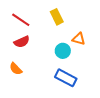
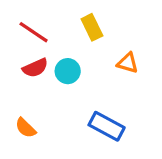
cyan circle: (63, 51) -> (68, 71), moved
orange semicircle: (16, 69) -> (25, 128), moved

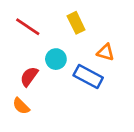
red semicircle: (35, 68) -> (29, 76), moved, turned 150
blue rectangle: (107, 126) -> (88, 76), moved

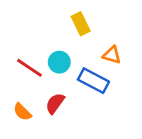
red line: (28, 27) -> (29, 68), moved
red semicircle: (29, 76) -> (55, 103), moved

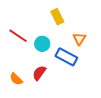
orange triangle: (112, 55) -> (79, 39), turned 48
red line: (29, 68) -> (18, 36), moved

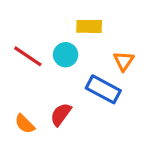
yellow rectangle: (57, 17) -> (89, 26), turned -63
cyan circle: (42, 44) -> (66, 55), moved

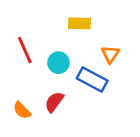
cyan circle: (66, 55) -> (58, 63), moved
red line: (28, 56) -> (25, 50), turned 32

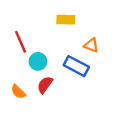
orange triangle: (110, 54) -> (91, 45), turned -42
cyan circle: (58, 63) -> (38, 61), moved

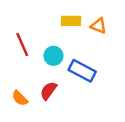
orange triangle: (91, 45) -> (98, 26), moved
cyan circle: (38, 61) -> (53, 56), moved

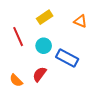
yellow rectangle: (71, 21) -> (45, 17), moved, turned -35

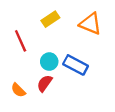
orange triangle: (80, 21) -> (90, 24), size x1.5
cyan circle: (44, 46) -> (49, 62), moved

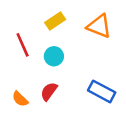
cyan circle: (49, 62) -> (54, 56), moved
blue rectangle: (76, 65) -> (102, 91), moved

